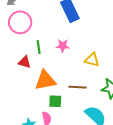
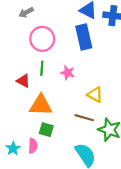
pink circle: (20, 22) -> (42, 39), moved
brown line: (78, 87) -> (84, 118), moved

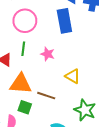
brown line: (84, 118) -> (46, 96), moved

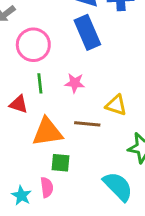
brown line: (46, 96) -> (87, 124), moved

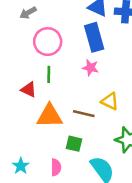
pink star: (75, 83) -> (90, 68), moved
green square: (60, 163) -> (74, 144), moved
pink semicircle: (47, 187) -> (56, 167), moved

